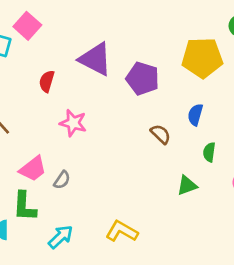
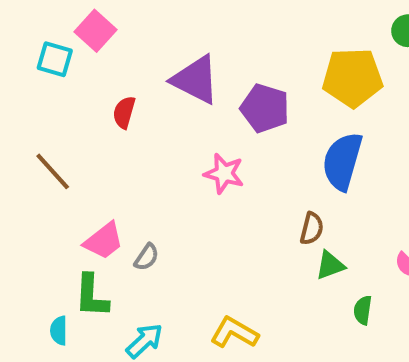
blue semicircle: (195, 115) -> (342, 161), size x1.8
pink star: (73, 123) -> (224, 173), moved
brown semicircle: (161, 134) -> (312, 229), moved, turned 60
green semicircle: (209, 152) -> (363, 310), moved

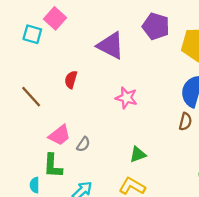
purple pentagon: (265, 108) -> (156, 26), moved
red semicircle: (124, 112) -> (71, 80), moved
brown semicircle: (312, 229) -> (185, 122), moved
green triangle: (330, 265) -> (138, 154), moved

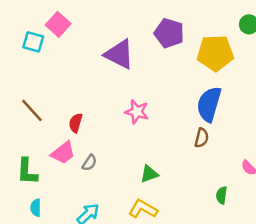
red semicircle: (71, 80) -> (76, 123), moved
green L-shape: (53, 166) -> (27, 172), moved

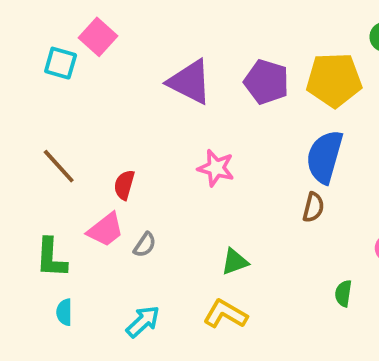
purple pentagon: (169, 33) -> (267, 82), moved

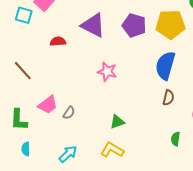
red semicircle: (124, 185) -> (58, 41), moved, turned 70
brown semicircle: (313, 207) -> (168, 98), moved

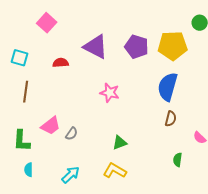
cyan square: (24, 15) -> (20, 58), moved
brown line: (23, 71) -> (26, 92), turned 50

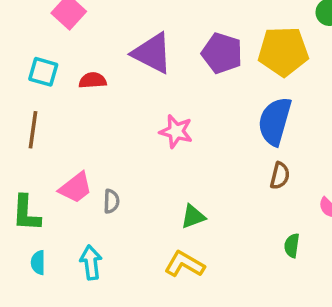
cyan square: (20, 58) -> (43, 72), moved
gray semicircle: (72, 134) -> (111, 201), turned -32
cyan arrow: (71, 175) -> (91, 263), moved, turned -54

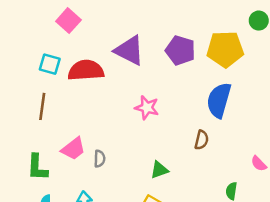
red semicircle: (93, 80) -> (86, 70), size x1.8
brown semicircle: (280, 176) -> (202, 140), moved

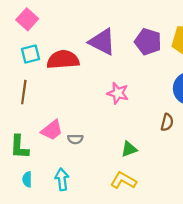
pink square: (68, 21) -> (27, 19), moved
cyan square: (50, 64) -> (31, 54), turned -30
gray semicircle: (100, 159) -> (75, 139), turned 88

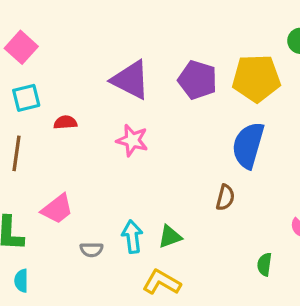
red semicircle: (63, 60) -> (65, 122), moved, size x0.5
pink star: (118, 93) -> (132, 140), moved
gray semicircle: (75, 139) -> (91, 250), moved
cyan arrow: (62, 179) -> (132, 237), moved

